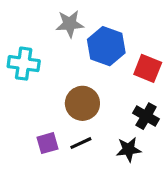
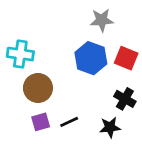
gray star: (70, 24) -> (102, 20), moved
blue hexagon: (106, 46) -> (91, 58), moved
brown circle: (82, 103) -> (38, 88), moved

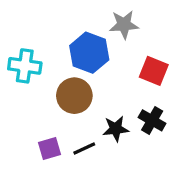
blue hexagon: (91, 58) -> (89, 53), moved
brown circle: (38, 88) -> (74, 96), moved
black star: (110, 127) -> (116, 129), moved

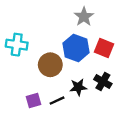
gray star: (124, 25) -> (84, 17), turned -30
blue hexagon: (89, 53) -> (76, 48), moved

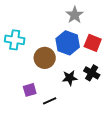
black line: (57, 101) -> (50, 101), moved

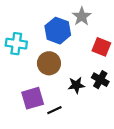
blue hexagon: (68, 43) -> (58, 31), moved
purple square: (30, 90) -> (33, 98), size x1.5

